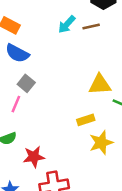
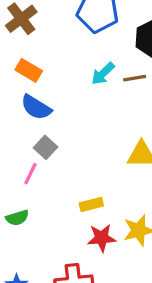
yellow rectangle: (86, 120) -> (91, 205), moved
red star: (34, 157) -> (102, 238), moved

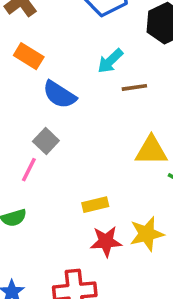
brown line: (135, 78) -> (134, 87), moved
blue semicircle: (36, 107) -> (59, 95), moved

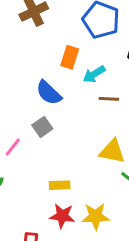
orange rectangle: (29, 56) -> (70, 57), moved, turned 65
gray square: (46, 141) -> (42, 127), moved

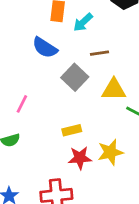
brown line: (109, 99) -> (99, 53), moved
gray square: (42, 127) -> (75, 77), moved, size x1.4

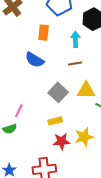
cyan arrow: (83, 22) -> (75, 39), moved, turned 133
gray square: (75, 77) -> (58, 92), moved
pink line: (22, 104) -> (19, 111), moved

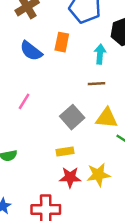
blue semicircle: (34, 60) -> (31, 51), moved
pink line: (19, 111) -> (24, 101), moved

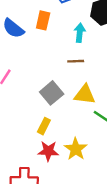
yellow rectangle: (65, 152) -> (44, 126), turned -56
yellow star: (98, 175) -> (76, 149), turned -30

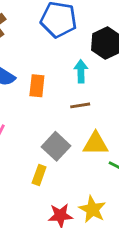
orange rectangle: (43, 20) -> (37, 86), moved
yellow rectangle: (44, 126) -> (39, 175), moved

